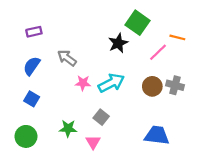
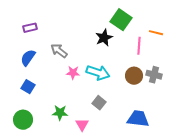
pink line: (158, 52) -> (139, 46), turned -42
cyan arrow: (111, 83) -> (98, 73), turned 45
gray square: (101, 117) -> (99, 103), moved

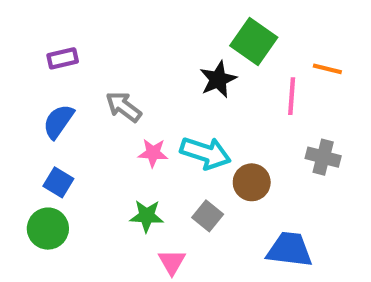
brown circle: (134, 76) -> (252, 182), moved
green star: (60, 113) -> (147, 216), moved
green circle: (23, 120) -> (48, 229), moved

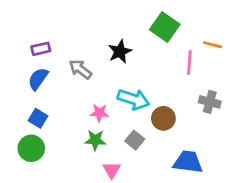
purple rectangle: (63, 58) -> (41, 49), moved
black star: (218, 79) -> (120, 52), moved
pink star: (153, 153) -> (99, 113), moved

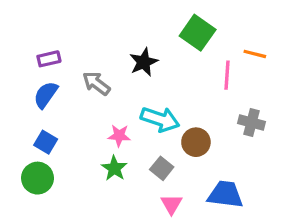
green star: (95, 140) -> (114, 168), turned 30
pink triangle: (112, 170) -> (171, 204), moved

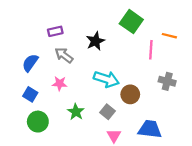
purple rectangle: (49, 59) -> (55, 31), moved
pink star: (119, 136) -> (60, 84), moved
green circle: (37, 178) -> (38, 122), moved

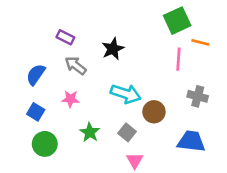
green square: (131, 22) -> (177, 21), moved, turned 30
purple rectangle: (55, 31) -> (65, 37), turned 40
blue trapezoid: (150, 129) -> (191, 141), moved

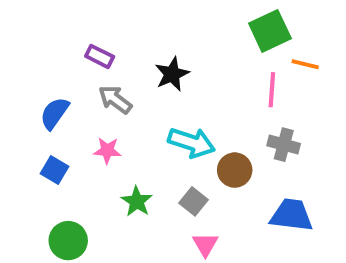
gray cross: (198, 96) -> (284, 145), moved
green circle: (45, 144) -> (68, 241), moved

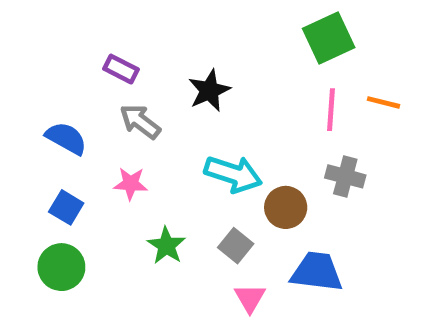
orange line: (305, 64) -> (383, 102), moved
blue semicircle: (54, 113) -> (66, 138), turned 84
blue trapezoid: (292, 215) -> (317, 272), moved
green circle: (68, 241) -> (61, 267), moved

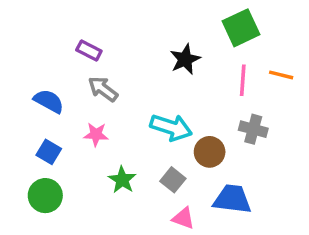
black star: (209, 91) -> (185, 59), moved
pink triangle: (250, 298) -> (183, 218), turned -40

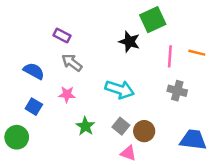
green square: (241, 28) -> (153, 20), moved
black star: (185, 59) -> (129, 42), turned -30
brown circle: (210, 152) -> (144, 131), moved
green circle: (45, 196) -> (17, 137), moved
blue trapezoid: (232, 199) -> (193, 140), moved

